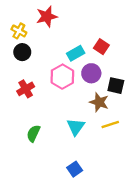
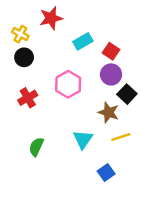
cyan rectangle: (76, 53) -> (83, 41), moved
purple circle: (91, 73) -> (111, 74), moved
black square: (116, 86) -> (127, 94), turned 30
blue square: (75, 169) -> (106, 172), moved

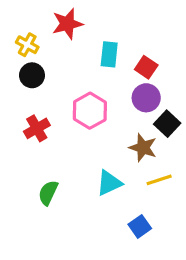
cyan rectangle: (83, 41) -> (109, 54), turned -54
cyan triangle: (83, 139) -> (109, 183), turned 30

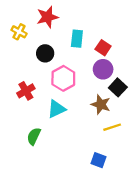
black circle: (32, 75) -> (45, 53), moved
cyan triangle: (109, 183) -> (56, 109), moved
blue square: (140, 226) -> (99, 160), turned -35

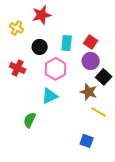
cyan rectangle: (77, 39) -> (67, 43), moved
red cross: (26, 91) -> (18, 68), moved, turned -35
yellow line: (112, 127) -> (99, 112), turned 49

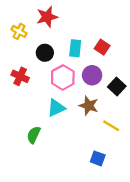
purple circle: (91, 61) -> (92, 75), moved
brown star: (89, 92) -> (89, 106), moved

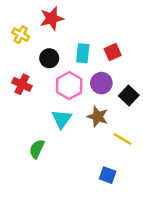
red square: (102, 47) -> (113, 52), turned 32
cyan triangle: (56, 108) -> (62, 119), turned -30

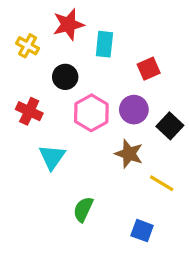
cyan rectangle: (83, 53) -> (104, 44), moved
cyan triangle: (62, 119) -> (52, 157), moved
green semicircle: (37, 149) -> (83, 209), moved

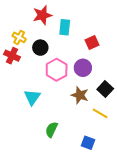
yellow cross: (28, 46) -> (19, 37), moved
red cross: (29, 111) -> (12, 56), moved
black square: (170, 126) -> (105, 89), moved

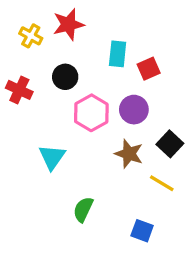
cyan rectangle: (65, 27) -> (118, 54), moved
yellow cross: (19, 37) -> (31, 36), moved

